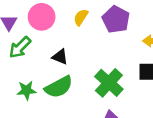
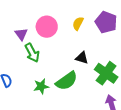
green arrow: (20, 47) -> (32, 53), turned -66
black triangle: (60, 57) -> (82, 58), moved

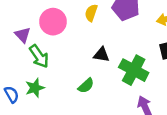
green semicircle: (67, 81) -> (86, 86), size x0.6
green star: (41, 86) -> (35, 88), moved

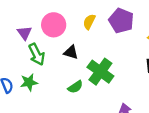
black triangle: (101, 55) -> (71, 52), moved
green cross: (134, 70) -> (100, 72), moved

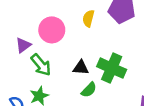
purple triangle: (25, 33) -> (23, 45), turned 42
black triangle: (71, 52) -> (81, 68), moved

